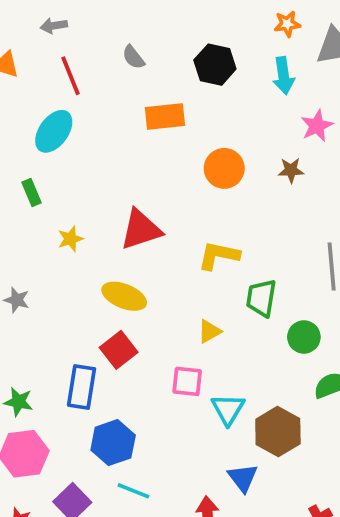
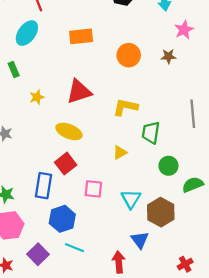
orange rectangle: (165, 116) -> (81, 36), moved
green circle: (304, 337) -> (168, 166), moved
pink square: (187, 381) -> (93, 189), moved

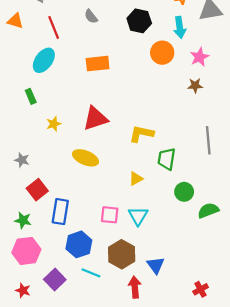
orange circle: (129, 55) -> (162, 53), moved
brown star: (168, 56) -> (195, 85), moved
red square: (66, 164) -> (37, 190), moved
cyan triangle: (131, 199) -> (138, 216), moved
brown hexagon: (161, 212) -> (122, 254), moved

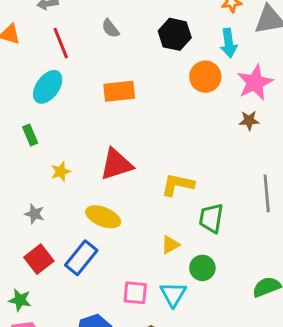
pink star: (199, 57) -> (255, 82), size x1.4
gray star: (22, 160) -> (34, 214), moved
green circle: (184, 192) -> (202, 268), moved
blue rectangle: (60, 212) -> (81, 258), moved, turned 30

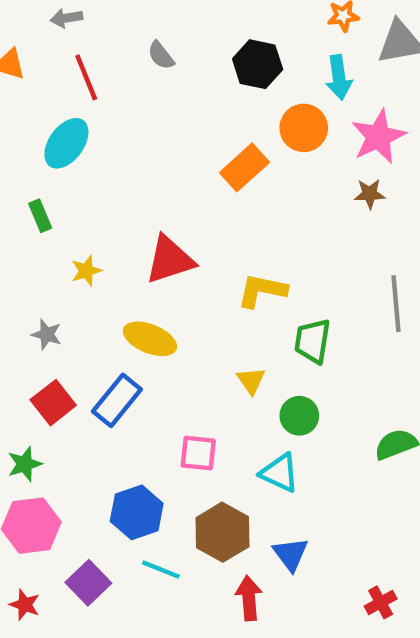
orange rectangle: (119, 91) -> (244, 167), moved, turned -36
yellow triangle: (170, 245) -> (251, 381), turned -36
cyan triangle: (173, 294) -> (280, 473), moved, turned -36
green star: (20, 300) -> (25, 464), turned -30

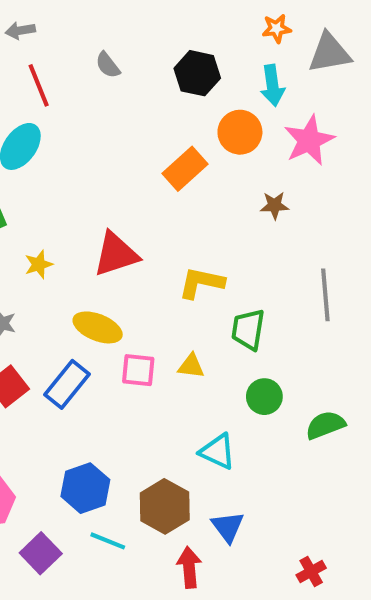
brown star: (370, 194) -> (275, 205), moved
yellow triangle: (251, 381) -> (191, 366), turned -48
green circle: (299, 416) -> (264, 397), moved
pink square: (198, 453) -> (138, 370), moved

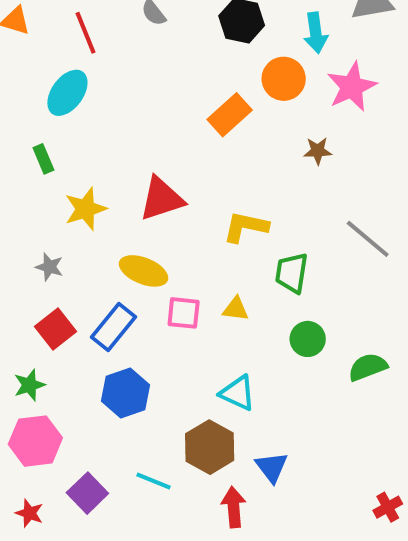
yellow star: (39, 264) -> (85, 209), size x1.5
gray line: (325, 295) -> (368, 239), turned -45
cyan triangle: (218, 451) -> (238, 393), moved
blue hexagon: (85, 488) -> (125, 393), moved
red cross: (311, 571) -> (388, 507), moved

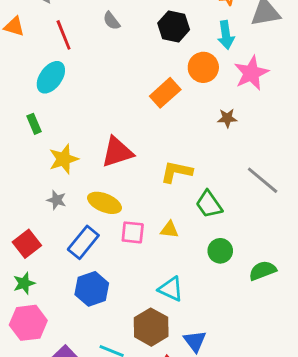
gray star: (49, 267) -> (57, 200), moved
green trapezoid: (292, 273) -> (209, 204), turned -44
red square: (55, 329) -> (27, 244), moved

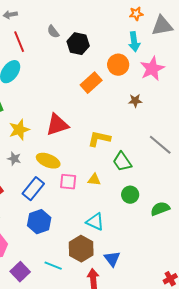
black hexagon: (174, 26) -> (78, 44), moved

